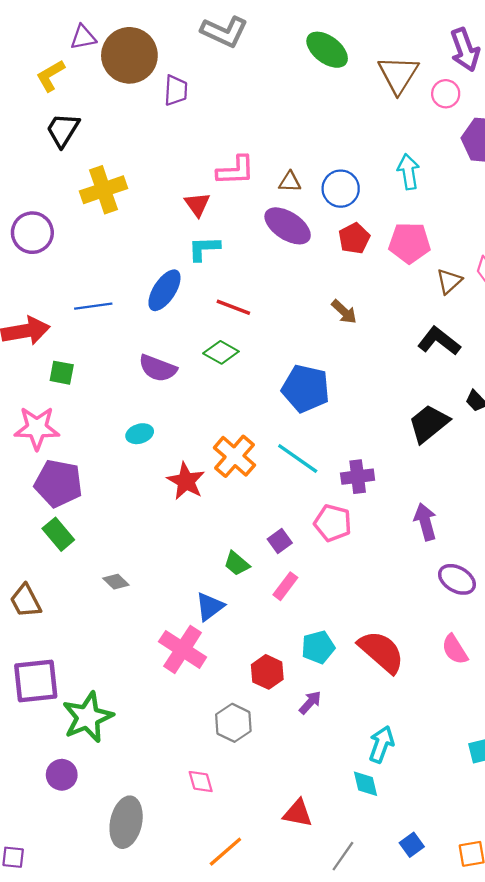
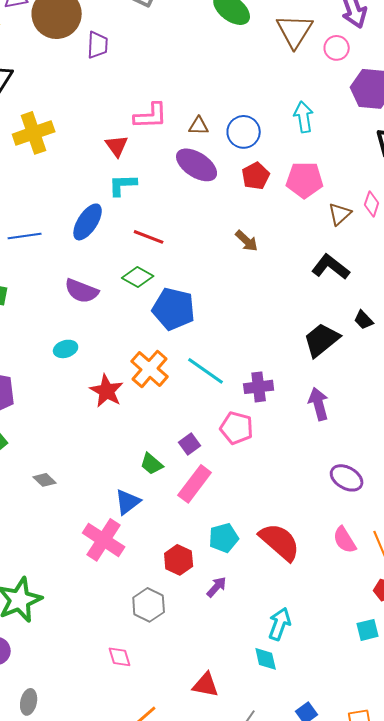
blue pentagon: (306, 389) -> (174, 309), moved
purple arrow: (425, 522) -> (319, 404), moved
pink rectangle: (285, 586) -> (195, 484), size x1.5
gray ellipse: (126, 822) -> (29, 702), moved, size x0.6

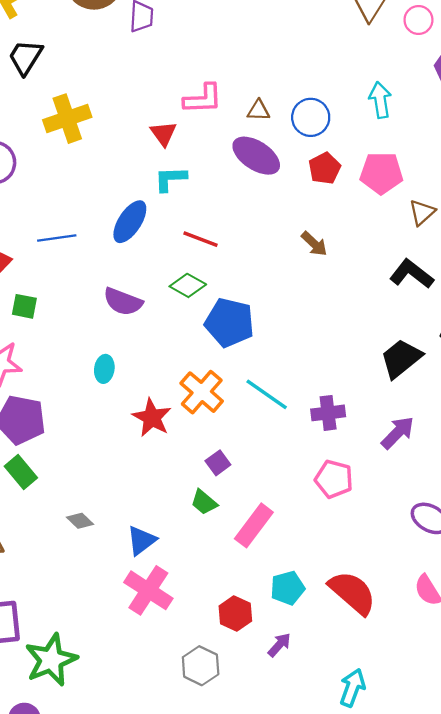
cyan ellipse: (66, 349) -> (104, 369), turned -65
purple arrow: (319, 404) -> (398, 433), turned 60
pink pentagon: (237, 428) -> (334, 479), moved
purple square: (190, 444) -> (218, 463), moved
blue triangle: (128, 502) -> (141, 540), moved

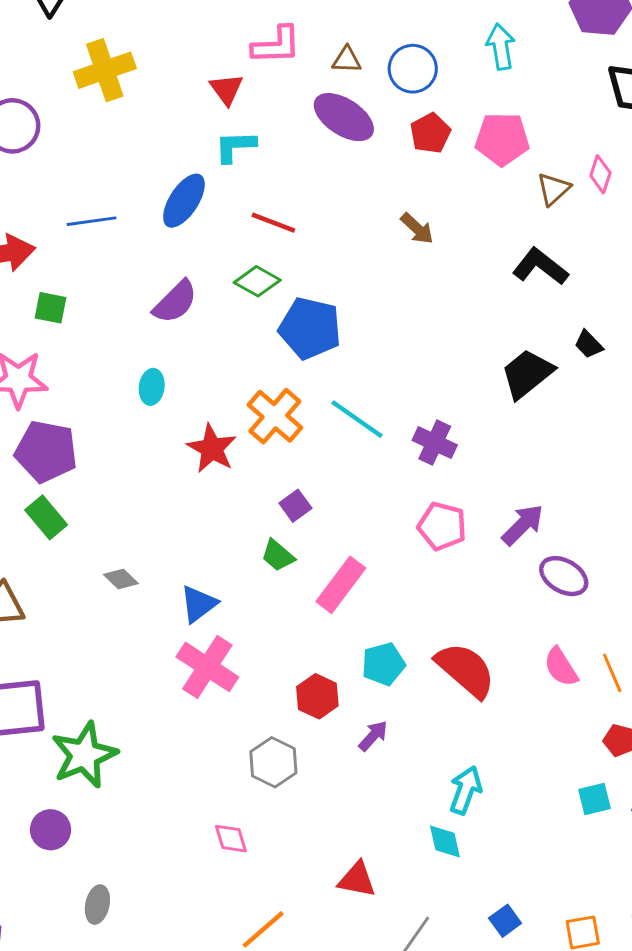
purple semicircle: (123, 302) -> (175, 302), turned -66
purple cross: (328, 413) -> (435, 443), turned 32
purple arrow: (398, 433) -> (523, 525), moved

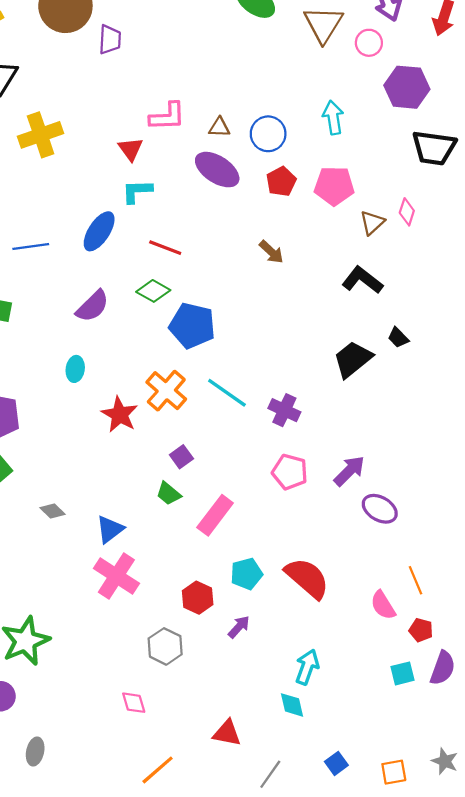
pink semicircle: (561, 667) -> (383, 605), moved

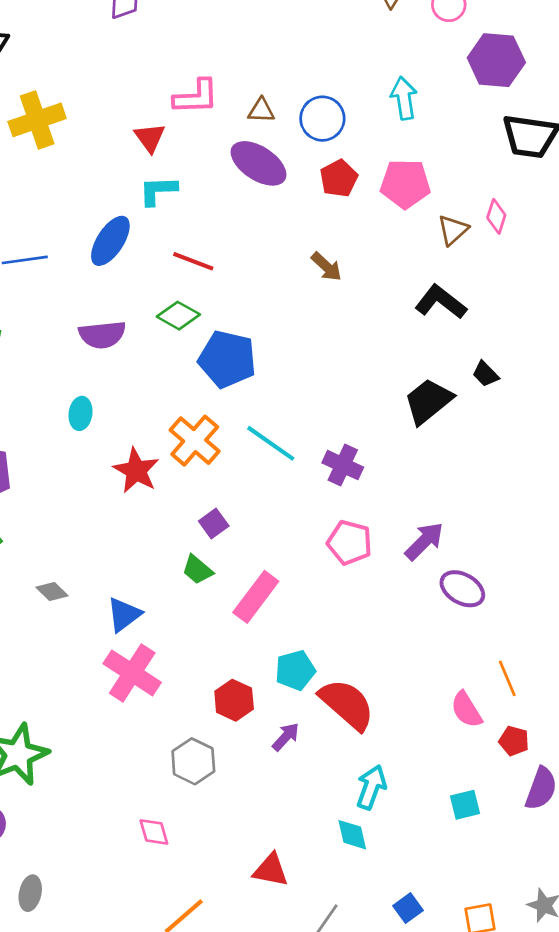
purple semicircle: (93, 306) -> (102, 335), turned 39
red semicircle: (307, 578) -> (347, 704), moved
cyan square: (403, 673) -> (465, 805), moved

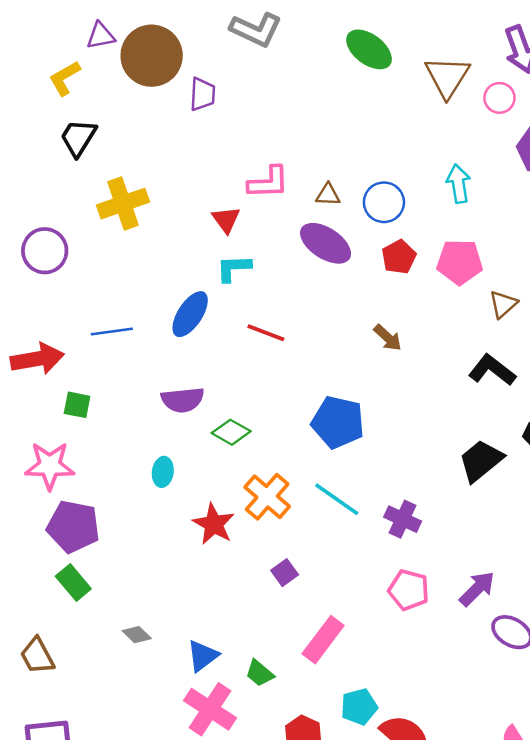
green diamond: (178, 316) -> (231, 432), moved
blue pentagon: (227, 359) -> (338, 422), moved
green trapezoid: (197, 570) -> (260, 673), moved

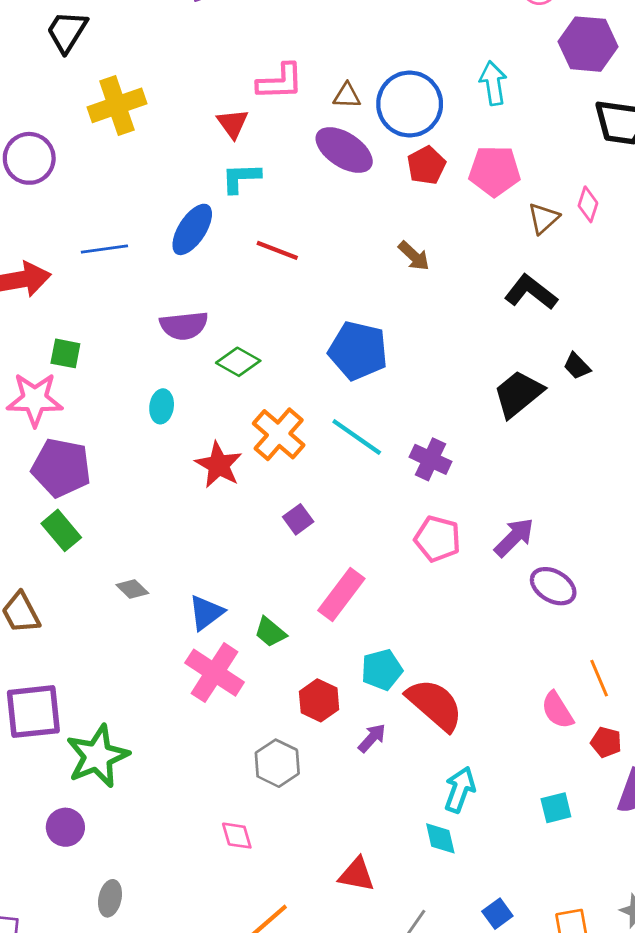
blue circle: (384, 202) -> (410, 104), size x1.4
green square: (77, 405) -> (65, 353), moved

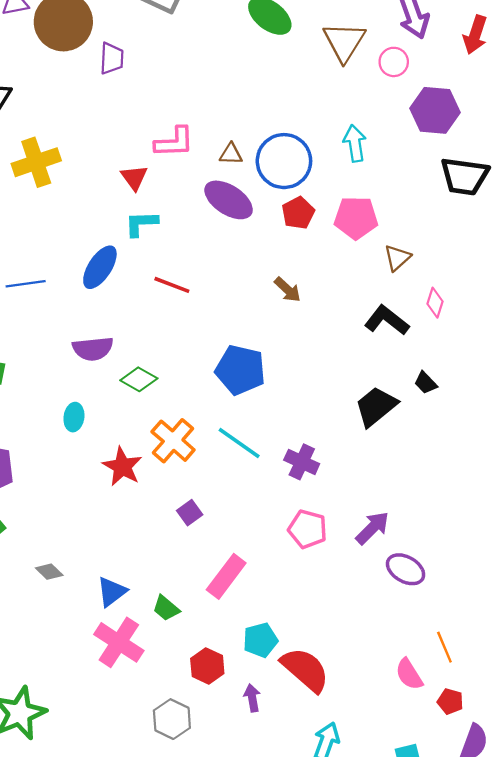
pink diamond: (588, 204) -> (435, 303), moved
purple arrow: (372, 738) -> (252, 698), turned -52

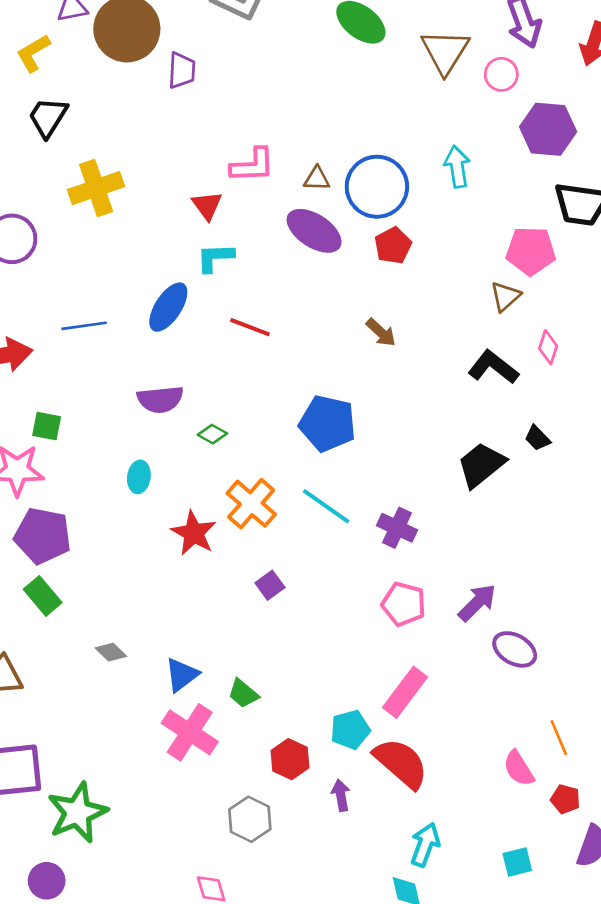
pink pentagon: (356, 218) -> (531, 251), moved
green diamond: (139, 379) -> (212, 434), size x0.7
pink rectangle: (226, 576) -> (405, 692), moved

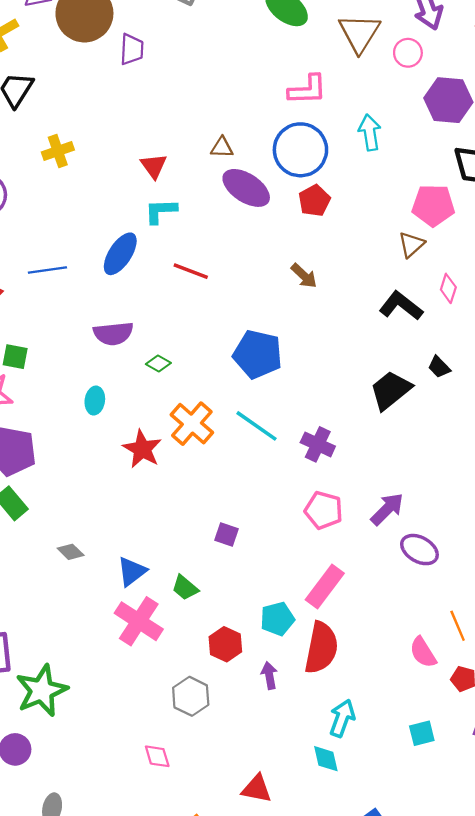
pink L-shape: (253, 165) -> (307, 90), moved
brown triangle: (317, 179) -> (222, 148), moved
yellow cross: (96, 188) -> (58, 151), size x0.7
purple square: (270, 585) -> (227, 535), moved, turned -35
red semicircle: (401, 763) -> (321, 648), turned 60

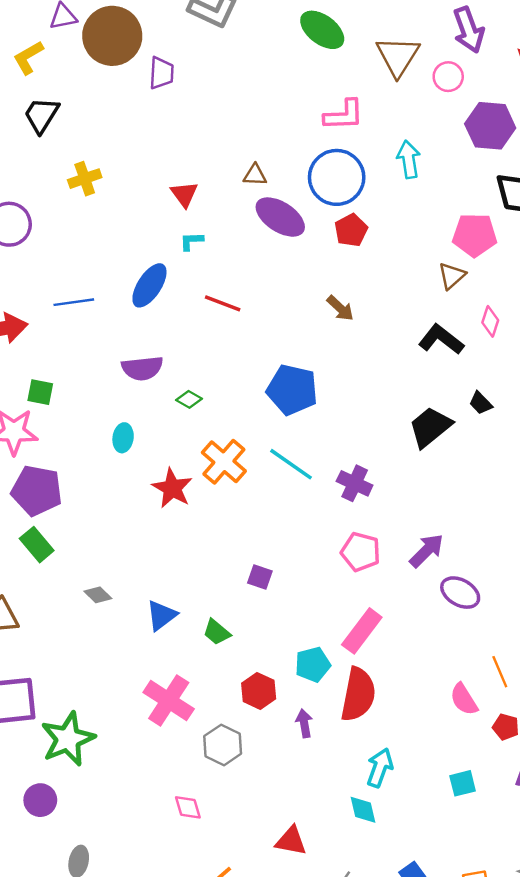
cyan L-shape: (161, 211) -> (191, 241), size x0.7
pink cross: (139, 621) -> (169, 701), moved

